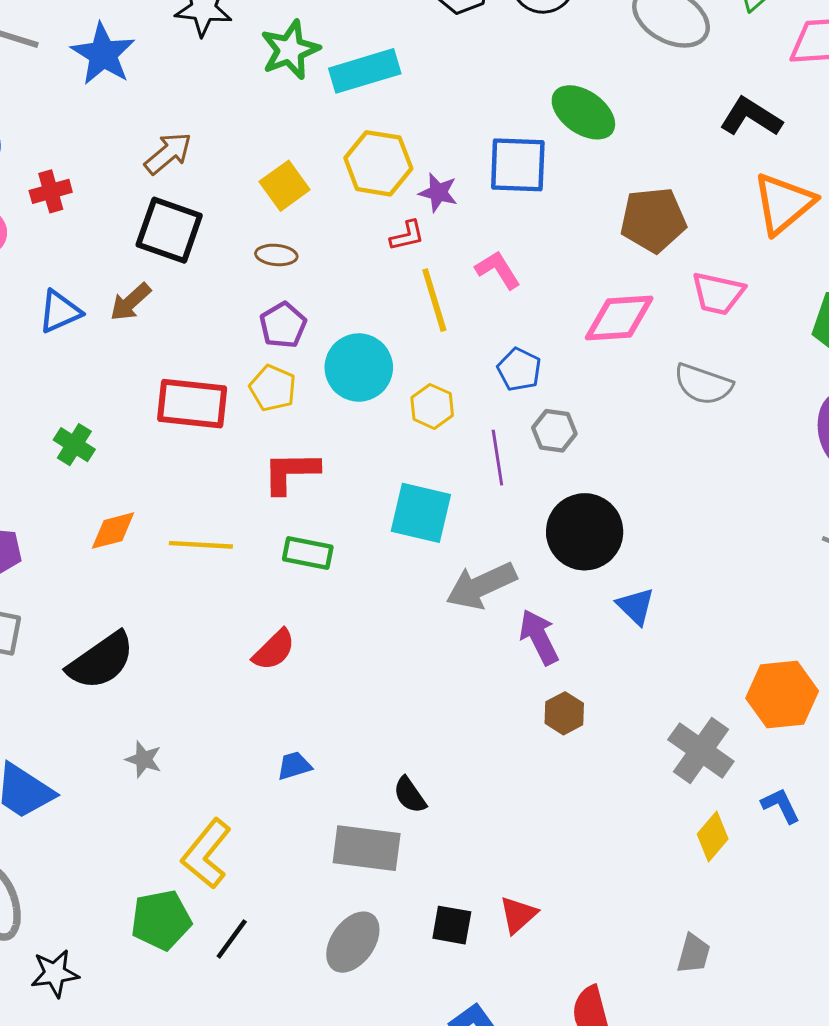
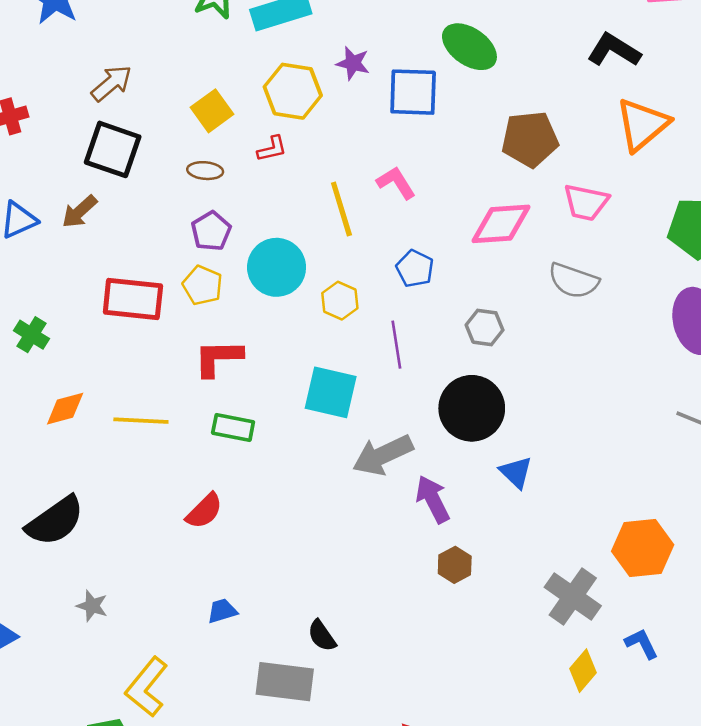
purple star: (438, 193) -> (353, 63), moved
red L-shape: (407, 236) -> (272, 149), moved
gray hexagon: (554, 431) -> (485, 327), moved

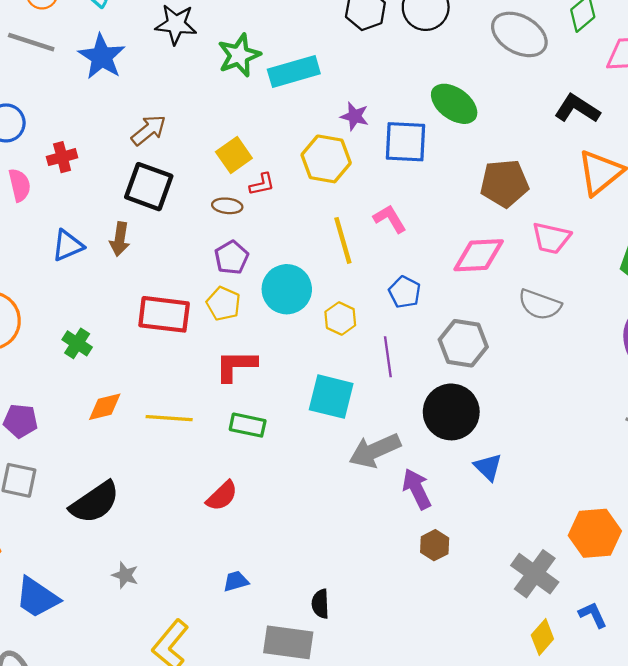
yellow hexagon: (293, 91) -> (326, 159), moved
red L-shape: (272, 149) -> (262, 184), moved
brown arrow: (80, 212) -> (120, 239), turned -40
gray hexagon: (485, 327) -> (463, 343), size x1.5
black semicircle: (322, 636) -> (320, 604), turned 32

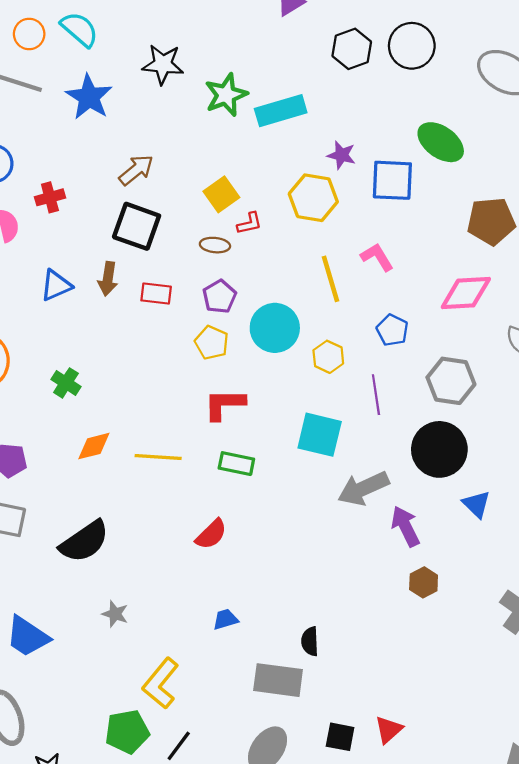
red rectangle: (164, 314) -> (156, 294), moved, size x0.6

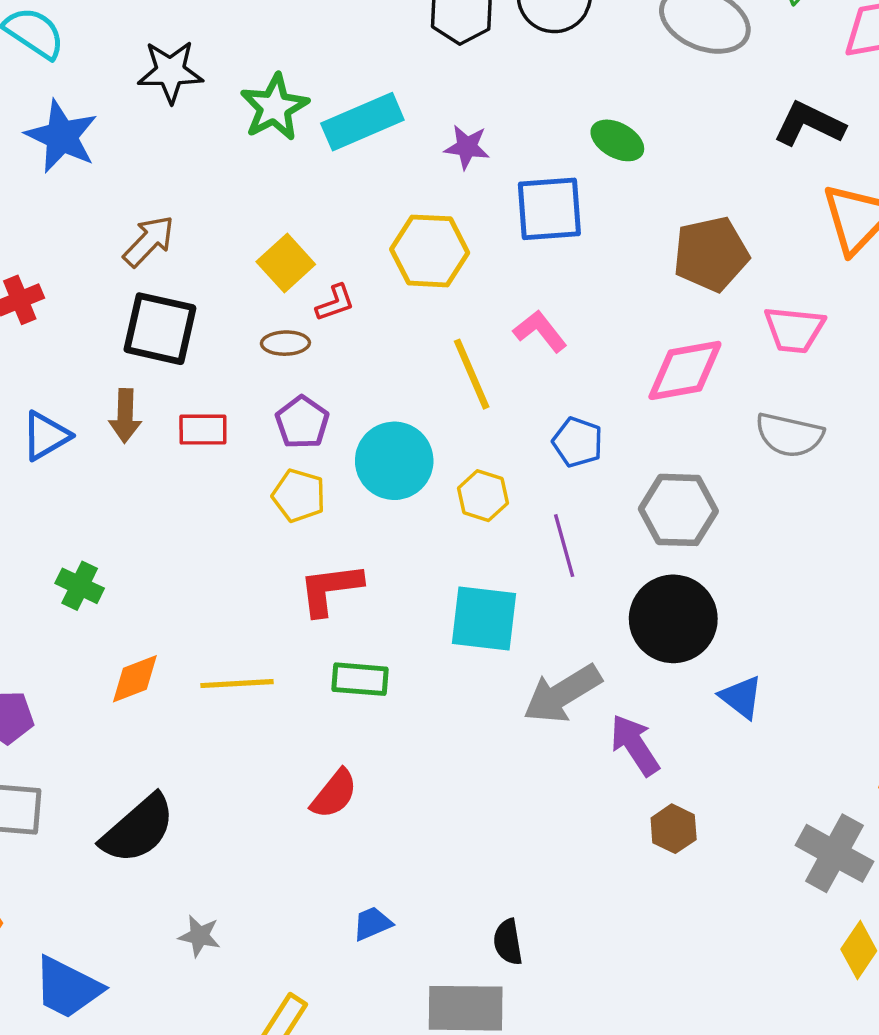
green ellipse: (441, 142) -> (617, 140), size x0.7
purple star: (341, 155) -> (467, 147), moved

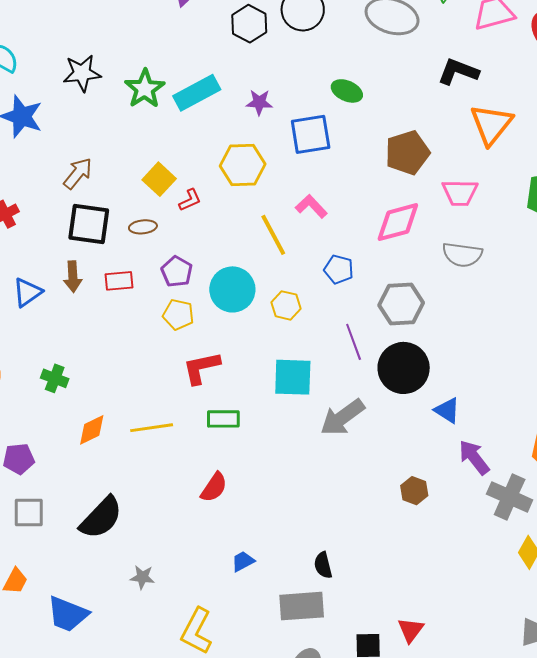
brown ellipse: (285, 343) -> (143, 227), moved
purple line: (564, 546) -> (354, 342), moved
purple arrow: (635, 745) -> (474, 457), moved

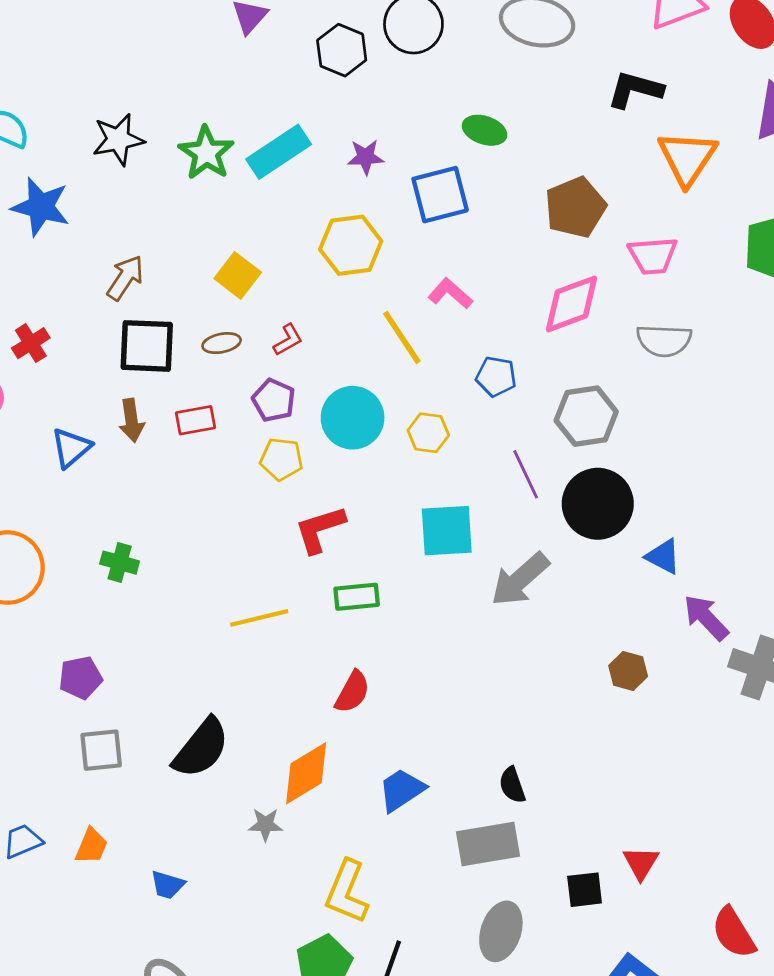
red L-shape: (190, 200) -> (288, 340), moved
orange diamond: (92, 430) -> (306, 773), moved, size x1.4
blue trapezoid: (243, 561) -> (402, 790), size x1.5
blue trapezoid: (68, 614) -> (168, 885), size x0.6

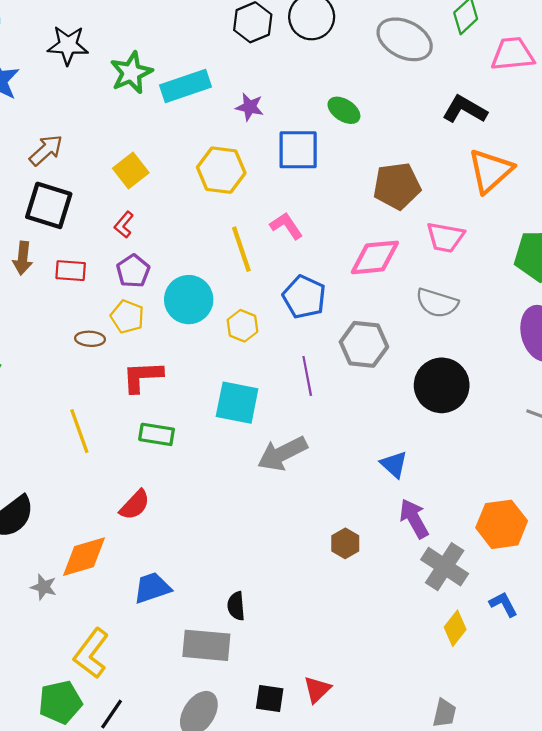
red L-shape: (288, 340) -> (124, 225), moved, turned 145
brown ellipse: (222, 343) -> (90, 339), moved
blue pentagon: (496, 377) -> (304, 297), size x1.4
black circle: (598, 504) -> (442, 385), moved
yellow line: (259, 618) -> (79, 431), turned 69

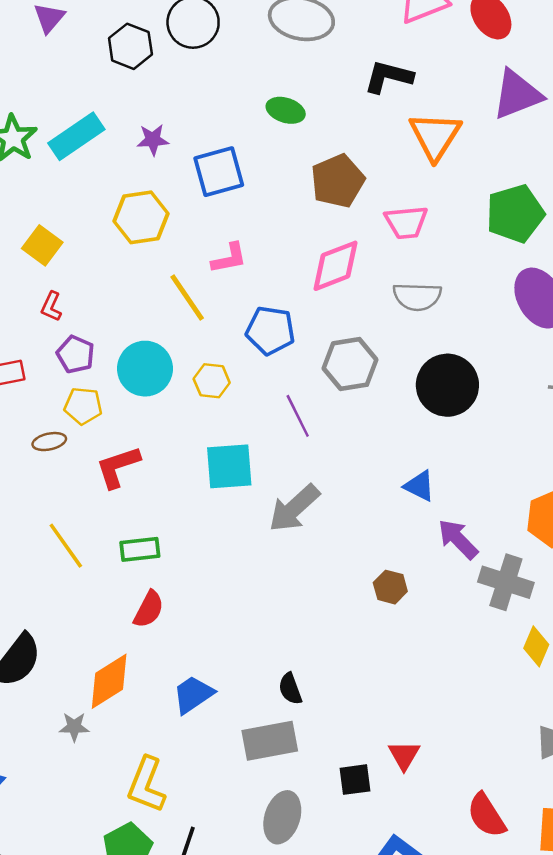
green ellipse: (344, 110) -> (286, 110), moved
pink L-shape: (286, 226) -> (229, 258), turned 128
green rectangle: (157, 434) -> (140, 549), moved

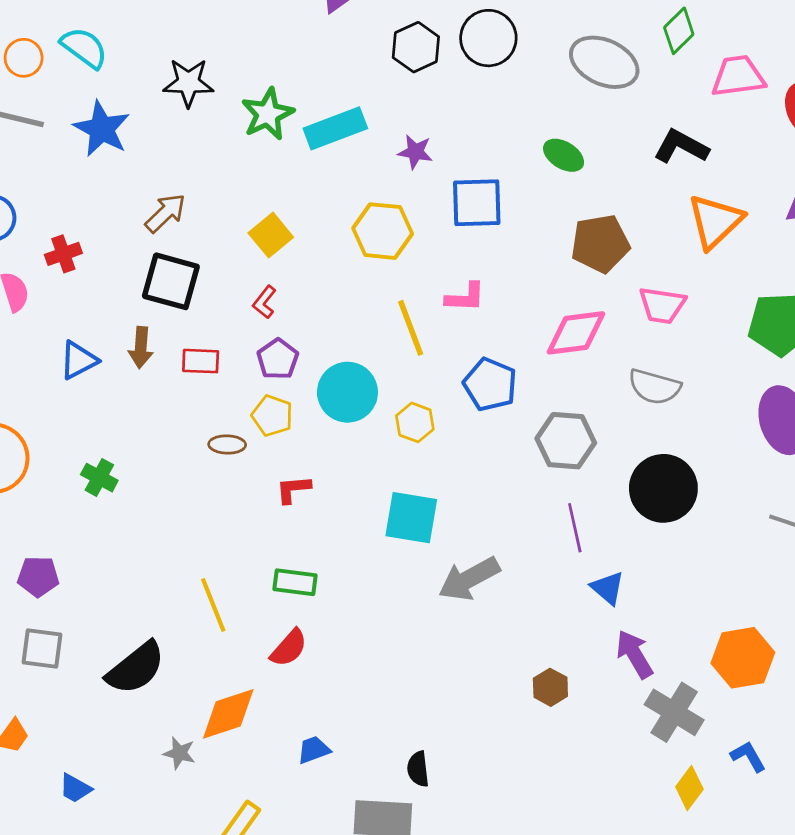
purple line: (298, 416) -> (575, 528), moved
red L-shape: (118, 467) -> (293, 489), size x0.7
yellow line: (66, 546) -> (213, 605), moved
blue trapezoid: (193, 695) -> (314, 750), size x0.7

